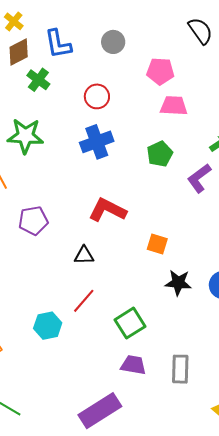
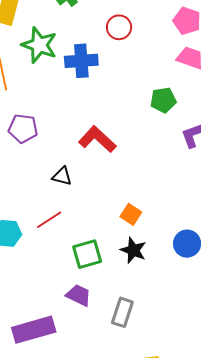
blue cross: (97, 142) -> (81, 61), moved
orange square: (157, 244) -> (131, 214), moved
black star: (178, 283) -> (133, 250), moved

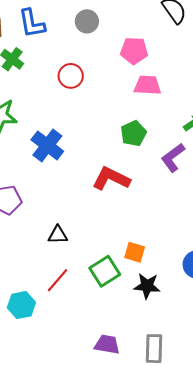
blue cross: (81, 61) -> (47, 145), moved, turned -32
red L-shape: (97, 139) -> (111, 179), moved
green square: (87, 254) -> (105, 271), moved

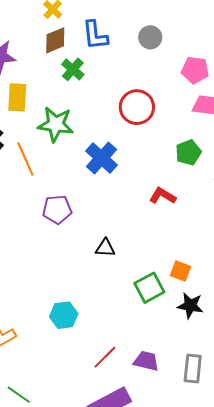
red circle: (71, 76) -> (137, 107), moved, size x1.4
red L-shape: (111, 179) -> (163, 196), size x0.7
red line: (58, 280) -> (105, 357), moved

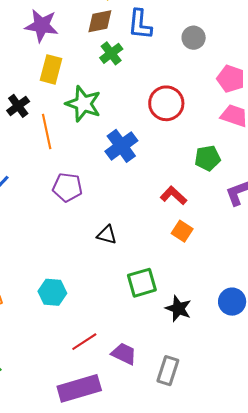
orange square: (181, 271) -> (182, 231), moved

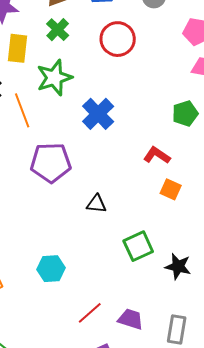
green cross: (111, 53) -> (58, 30), moved
red circle: (166, 103) -> (118, 39), moved
green star: (83, 104) -> (54, 78), turned -30
purple pentagon: (67, 187) -> (51, 163), size x1.4

